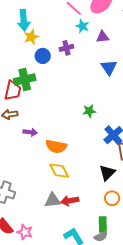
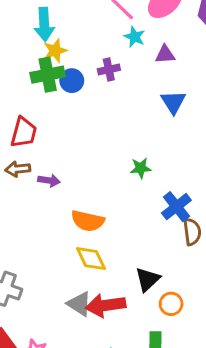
green cross: (25, 80) -> (48, 75), moved
purple arrow: (30, 132) -> (49, 180), moved
black triangle: (107, 173) -> (148, 279), moved
gray triangle: (53, 200) -> (79, 304), turned 36
red arrow: (70, 201) -> (106, 305), size x1.4

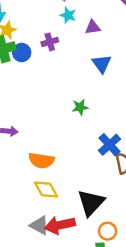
green star: (141, 168) -> (80, 107), moved
black triangle: (148, 279) -> (91, 203), size x1.4
orange circle: (171, 304) -> (108, 231), moved

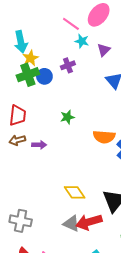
purple triangle: (93, 27) -> (104, 50), turned -32
green star: (80, 107) -> (67, 117), moved
orange semicircle: (41, 160) -> (104, 137), moved

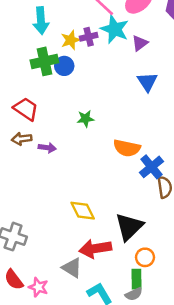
cyan star: (82, 41) -> (115, 29), size x1.6
yellow star: (31, 58) -> (71, 40), moved
purple cross: (68, 65) -> (89, 37), moved
red trapezoid: (18, 115) -> (26, 109), turned -70
gray triangle: (71, 224) -> (72, 268), moved

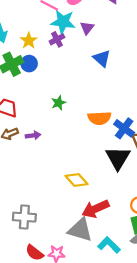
purple cross: (89, 37) -> (57, 39), moved
black triangle: (129, 227) -> (118, 158), moved
gray triangle: (72, 268) -> (80, 230), size x1.4

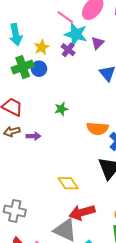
purple cross: (57, 39) -> (68, 50), turned -32

